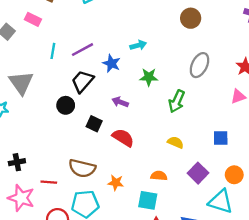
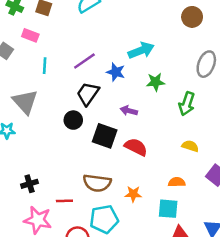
cyan arrow: (138, 45) -> (141, 50), size x1.5
cyan line: (53, 51) -> (45, 66), moved
black square: (94, 124) -> (105, 136), size x1.5

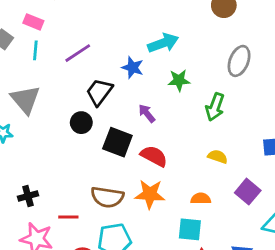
purple line: (84, 61) -> (78, 53), moved
cyan line: (45, 66) -> (35, 50), moved
purple arrow: (129, 111) -> (147, 113), turned 35
orange star: (133, 194) -> (150, 194), moved, size x1.5

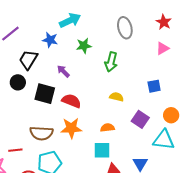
gray ellipse: (239, 61) -> (125, 28), turned -30

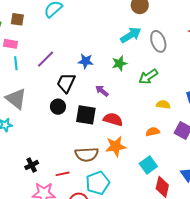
cyan arrow: (70, 20) -> (131, 35), moved
green arrow: (111, 62) -> (148, 77), turned 48
yellow semicircle: (116, 97) -> (163, 105), moved
orange semicircle: (107, 128) -> (153, 132), moved
cyan square: (102, 150) -> (148, 165), turned -30

